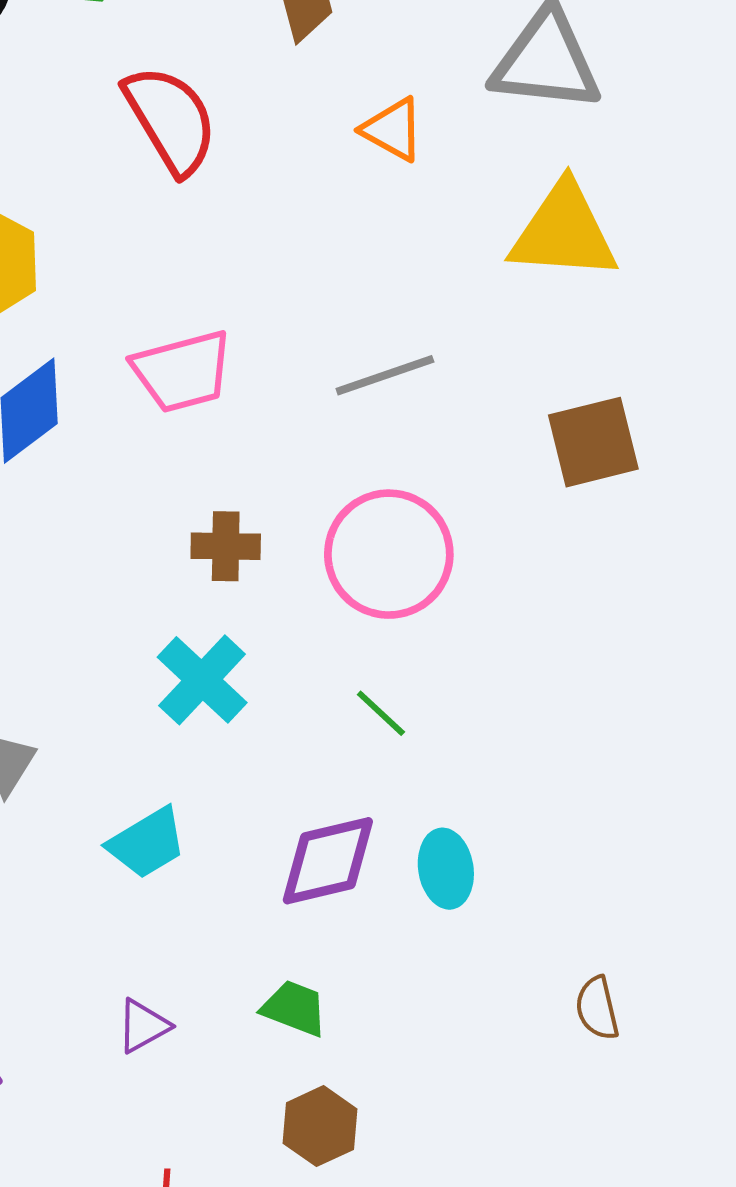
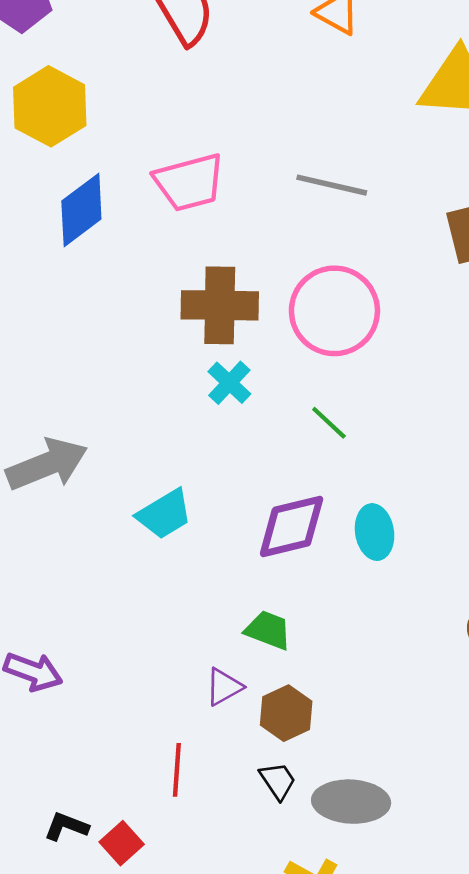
gray line: (385, 375) -> (332, 185), turned 32
brown cross: (226, 546) -> (220, 305), size x1.6
cyan cross: (202, 680) -> (229, 383), moved, size x0.7
purple triangle: (143, 1026) -> (224, 687), moved

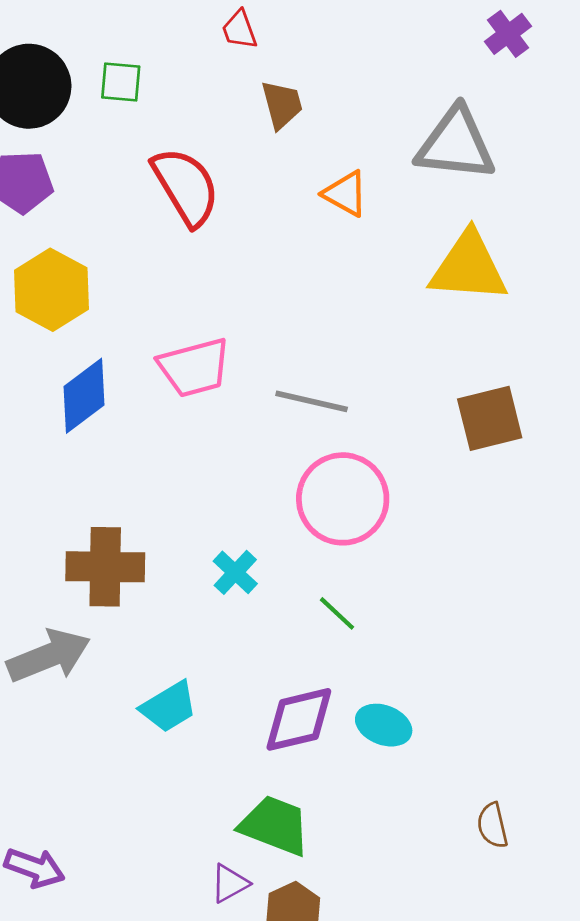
gray line: (332, 185) -> (312, 401), moved
brown cross: (220, 305) -> (105, 567), moved
cyan ellipse: (375, 532) -> (384, 725), turned -60
green trapezoid: (268, 630) -> (275, 825), size x1.5

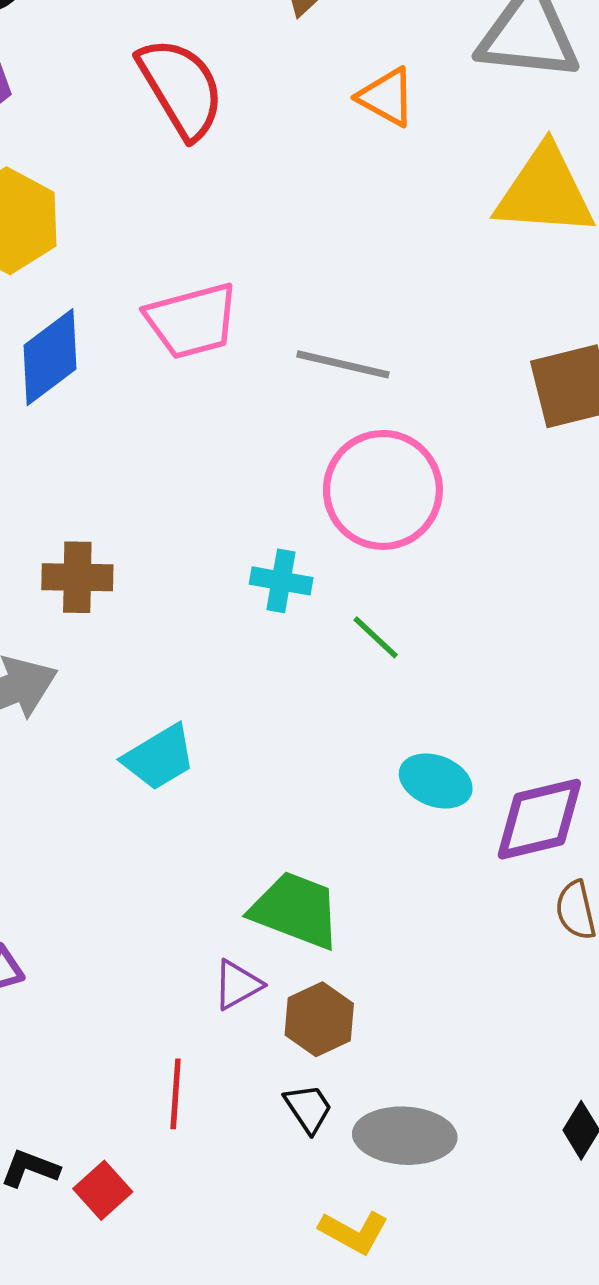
brown cross: (105, 567) -> (77, 577), size x0.7
cyan cross: (235, 572) -> (281, 581), moved, turned -33
purple diamond: (299, 719) -> (539, 819), moved

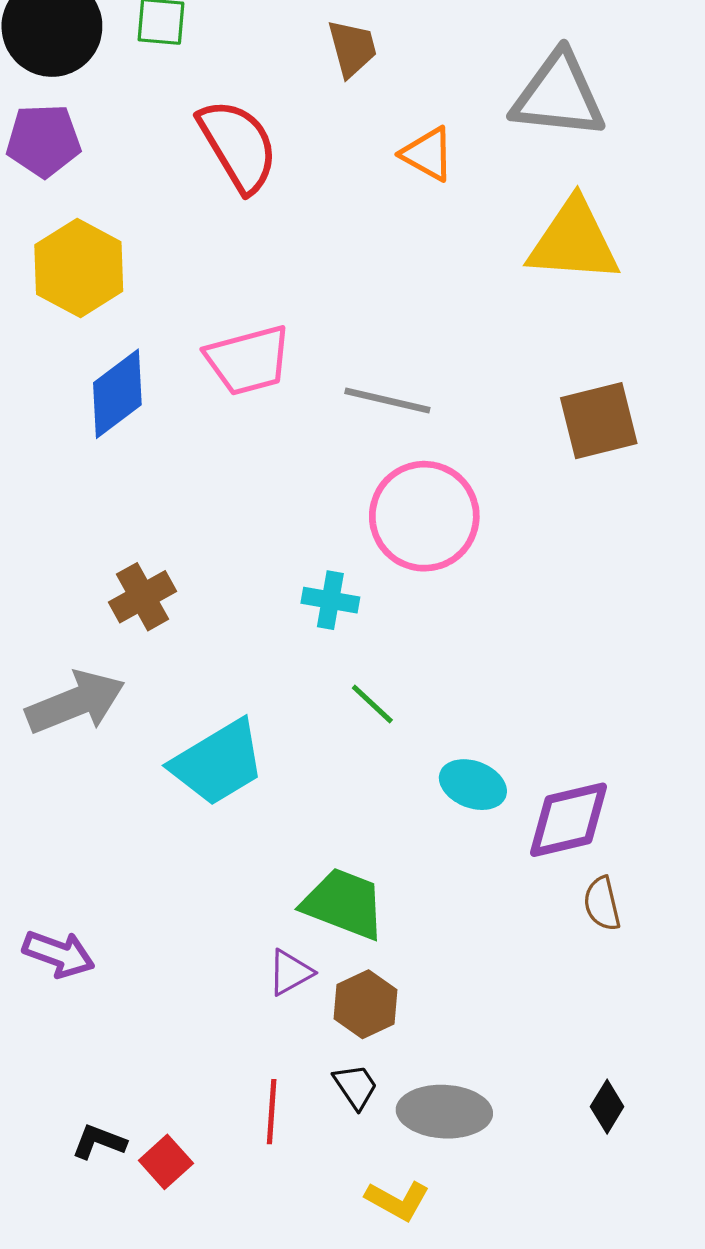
brown cross: (77, 577) -> (142, 597), turned -30
green line: (376, 637) -> (372, 704), moved
cyan trapezoid: (159, 757) -> (218, 763), size x1.4
red line: (176, 1094) -> (272, 1112), moved

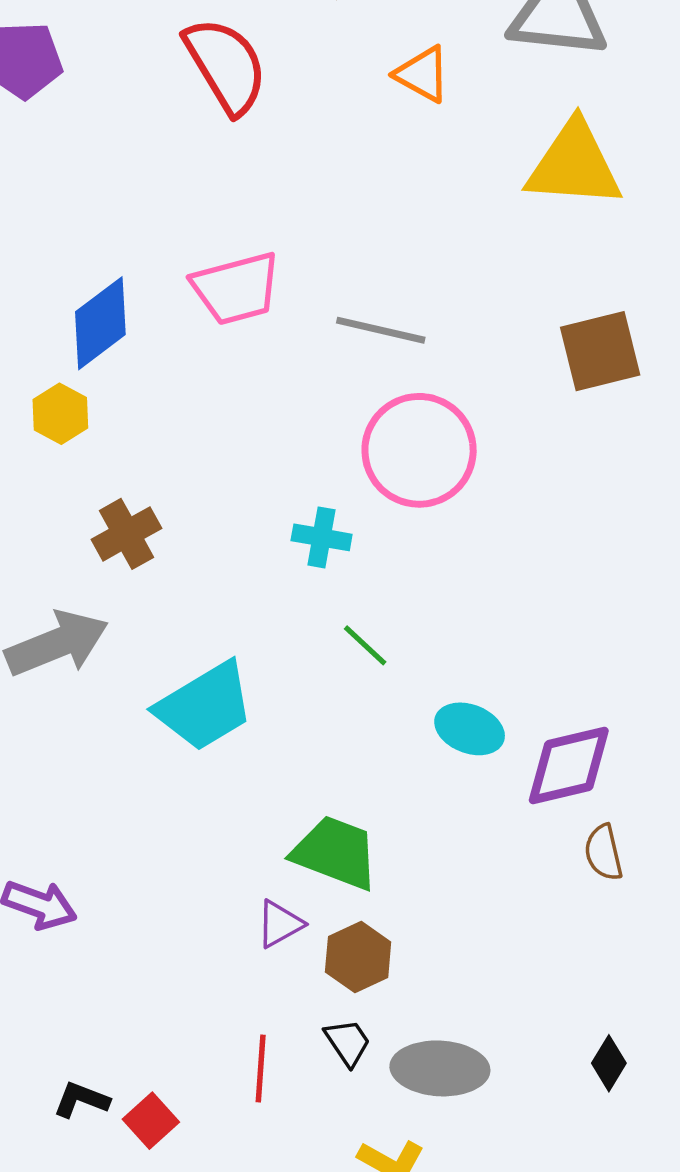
yellow hexagon: (79, 268) -> (60, 414), moved, size x0.6

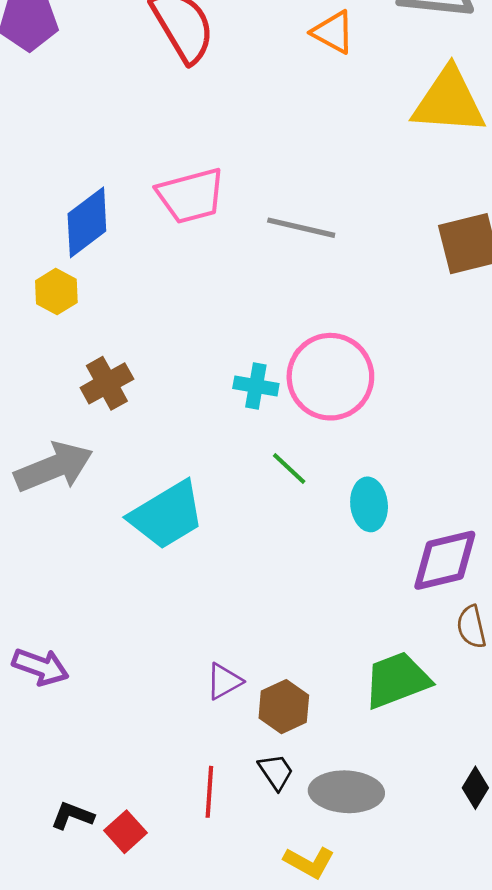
pink circle: (419, 450) -> (330, 377), moved
cyan ellipse: (470, 729) -> (369, 504), moved, turned 63
green trapezoid: (335, 853) -> (397, 680), moved, turned -42

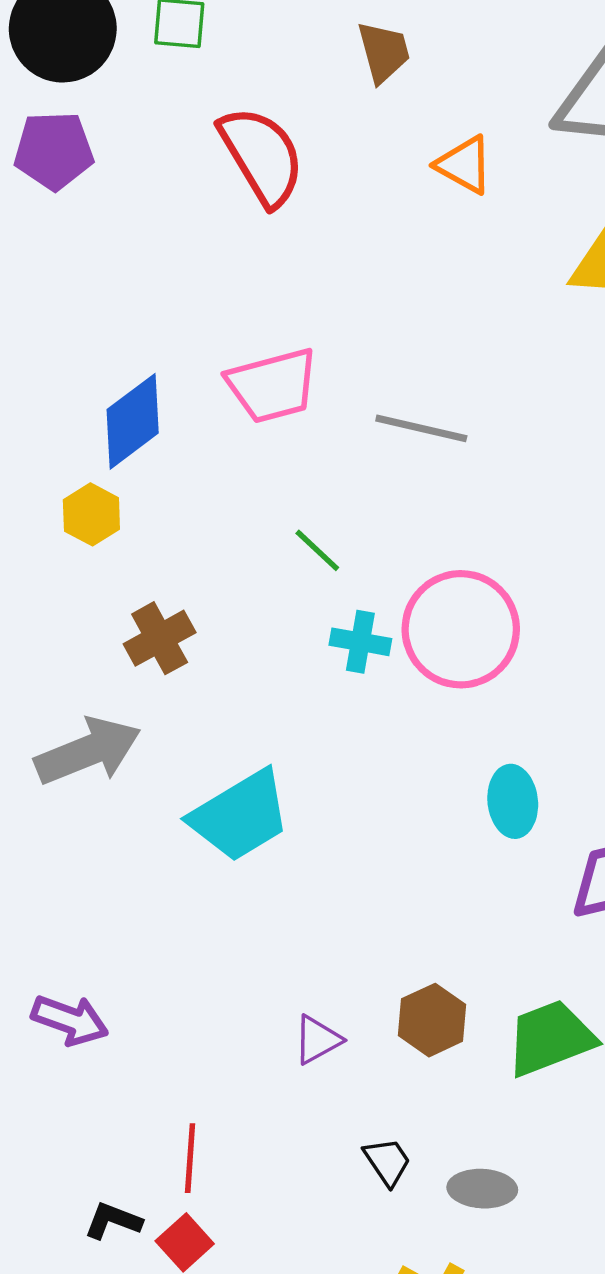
green line: (289, 468) -> (317, 550), moved
brown hexagon: (284, 707) -> (432, 1020), moved
red line: (209, 792) -> (190, 1158), moved
gray ellipse: (346, 792) -> (482, 1189), size x0.7

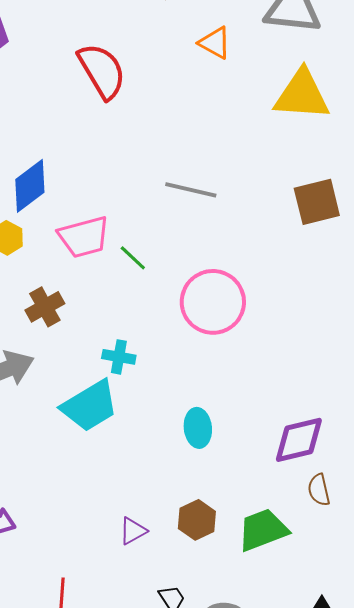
red semicircle: (262, 156) -> (102, 71), moved
pink trapezoid: (273, 385) -> (84, 237), moved
cyan cross: (360, 642) -> (119, 357), moved
cyan ellipse: (513, 801) -> (198, 428), moved

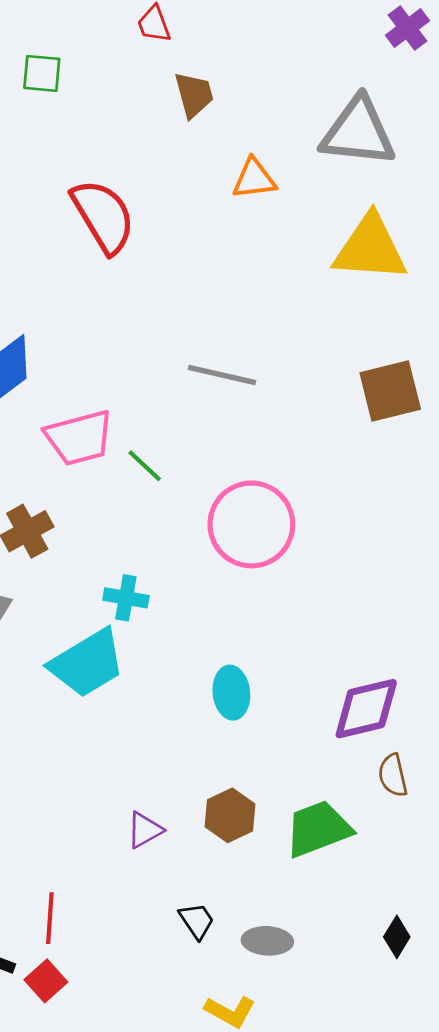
orange triangle: (215, 43) -> (254, 179), turned -36

